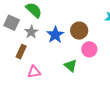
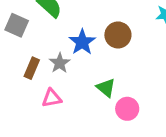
gray star: (31, 32) -> (60, 63), moved
pink circle: (89, 49) -> (127, 109), moved

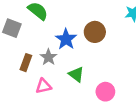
green triangle: (106, 88) -> (76, 74), moved

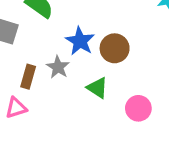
brown circle: (95, 32) -> (115, 48), moved
pink triangle: (43, 86) -> (16, 108), moved

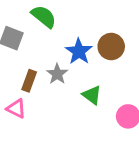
brown circle: (115, 48) -> (111, 47), moved
pink triangle: (16, 108) -> (16, 109), turned 40

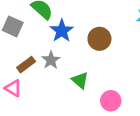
blue star: (79, 51) -> (62, 31), moved
brown rectangle: (29, 81) -> (26, 65), turned 30

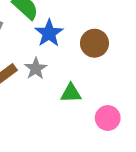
green triangle: (80, 80) -> (71, 93), turned -42

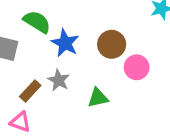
pink circle: (108, 118) -> (137, 67), moved

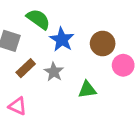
brown rectangle: (30, 91) -> (26, 68), moved

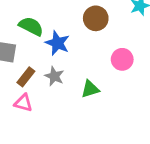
brown circle: (103, 44) -> (96, 18), moved
pink triangle: (18, 106) -> (23, 103), moved

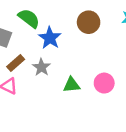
pink circle: (122, 59) -> (104, 83), moved

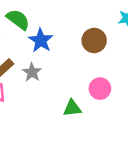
brown circle: (89, 22) -> (94, 40), moved
green triangle: (72, 85) -> (72, 108), moved

